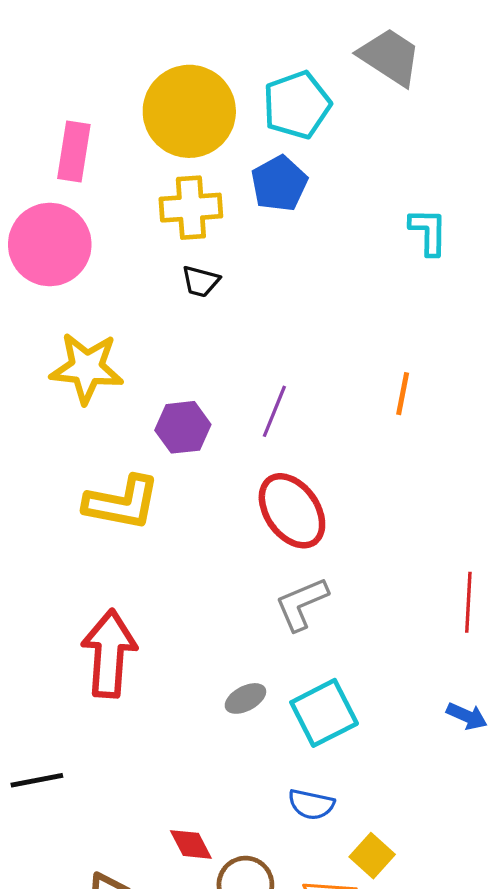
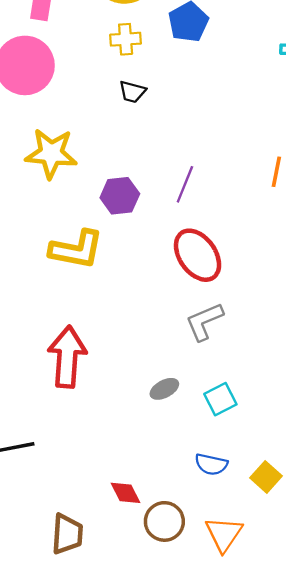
yellow cross: (191, 208) -> (126, 39), size x0.7
cyan square: (324, 713) -> (220, 399), size x0.7
yellow square: (372, 856) -> (266, 477), moved

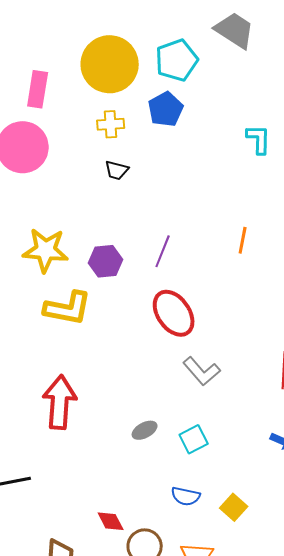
yellow star: (51, 153) -> (46, 250), moved
gray L-shape: (204, 321) -> (202, 371), moved, turned -108

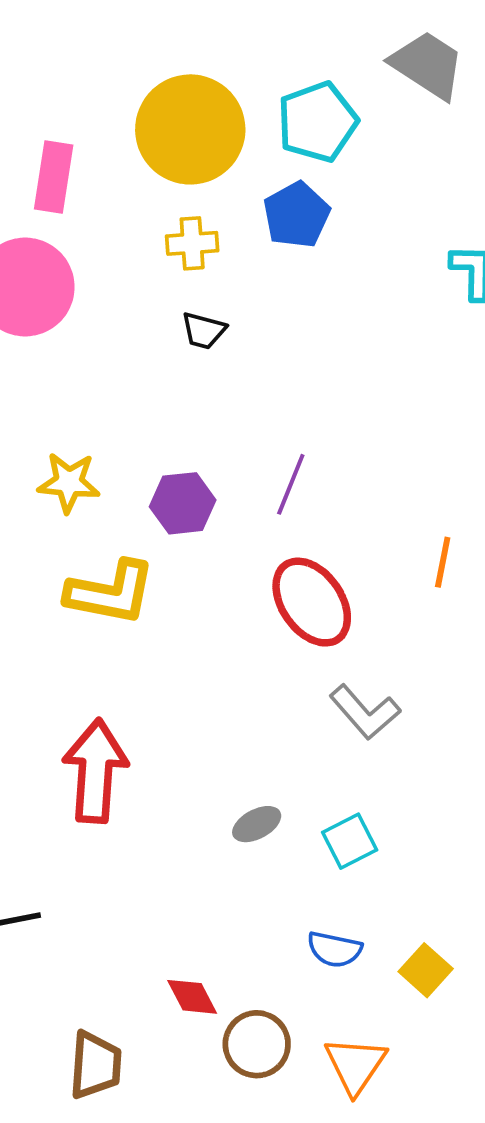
orange line: (243, 240) -> (443, 562), moved
yellow star: (46, 250) -> (69, 482), size x0.7

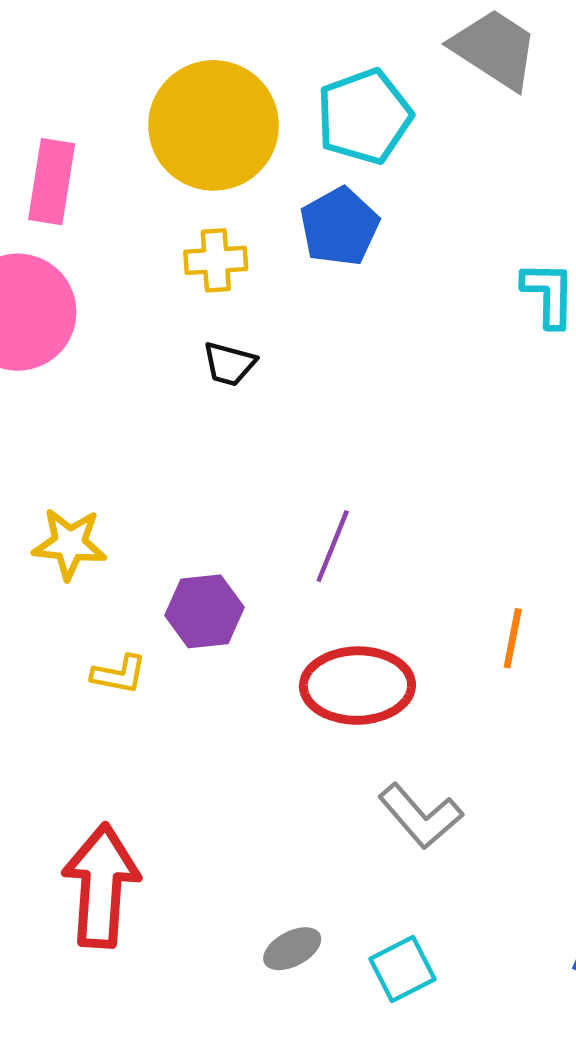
purple hexagon: (183, 503) -> (205, 611), moved
yellow L-shape: (111, 593) -> (119, 674), size x0.5
red ellipse: (312, 602) -> (357, 686), turned -56

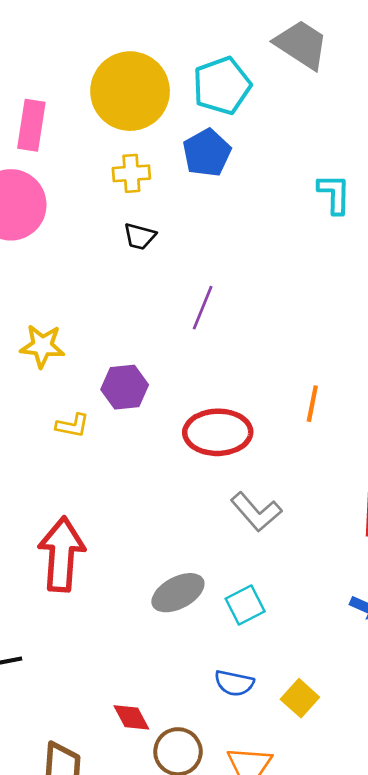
purple line: (333, 546) -> (203, 308), moved
gray ellipse: (292, 949) -> (178, 593), size x1.5

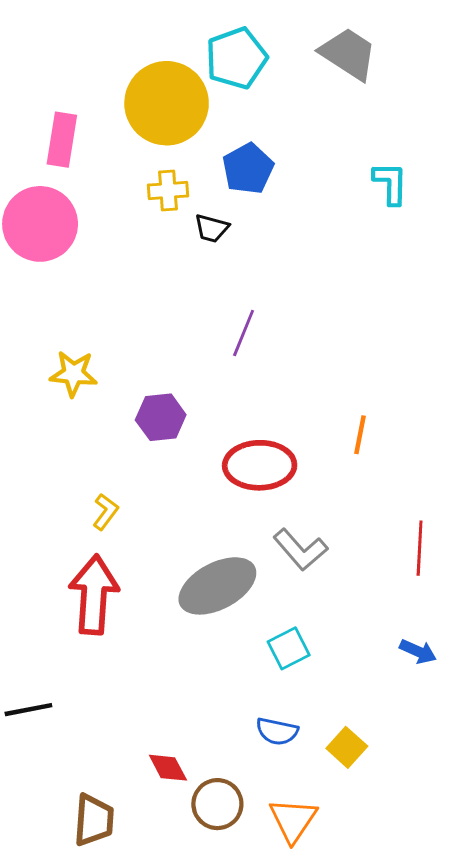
cyan pentagon: (222, 86) -> (236, 58), moved
cyan L-shape: (334, 194) -> (390, 183), moved
black trapezoid: (140, 236) -> (212, 228), moved
yellow L-shape: (72, 425) -> (105, 512), moved, turned -64
gray ellipse: (178, 593) -> (217, 586), moved, size x1.4

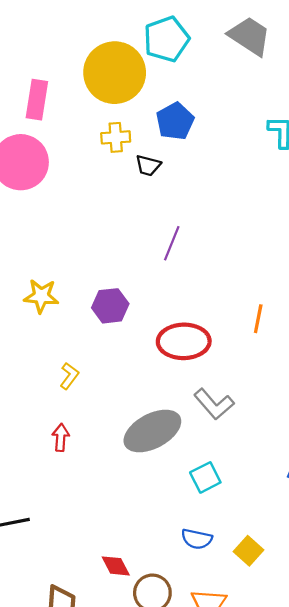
yellow star: (73, 374) -> (41, 296), moved
red arrow: (94, 595) -> (61, 437), size x0.5

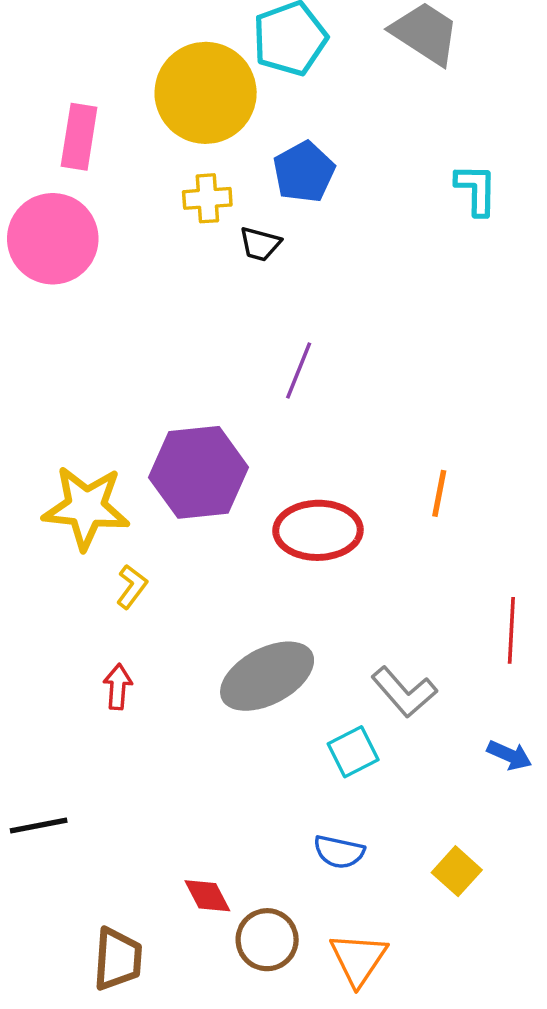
yellow star: (41, 296) -> (86, 508), moved, size x1.5
purple hexagon: (110, 306) -> (199, 472), size x1.6
gray L-shape: (214, 404) -> (404, 692), moved
yellow square: (248, 551) -> (457, 871), moved

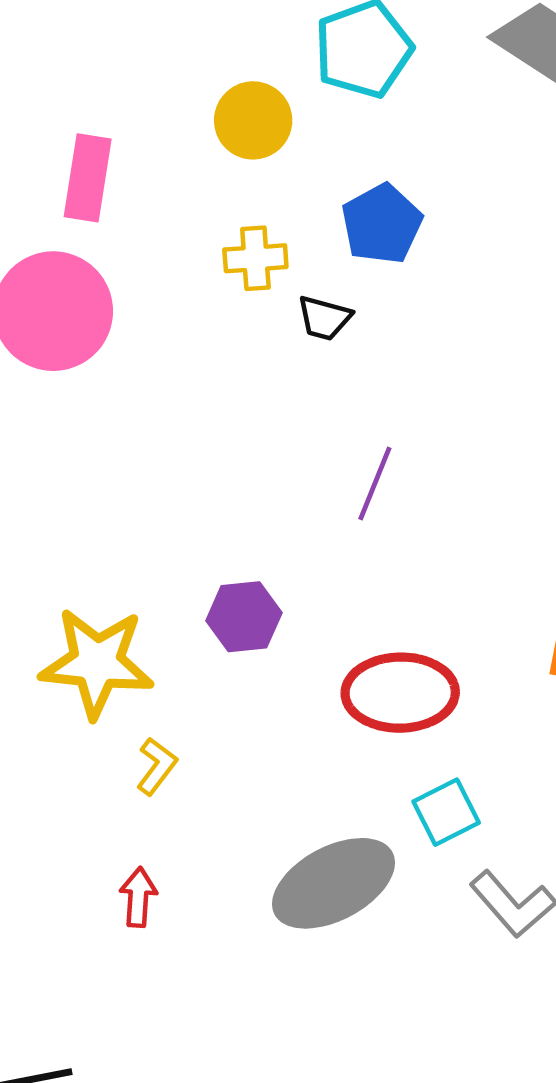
yellow circle: (206, 93) -> (253, 120), size x0.6
purple hexagon: (199, 472) -> (244, 617), size x0.6
cyan square: (353, 752) -> (446, 812), moved

